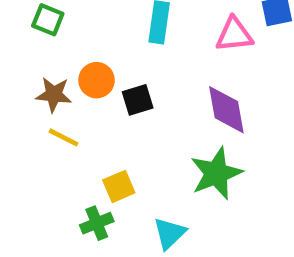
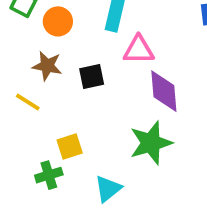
pink triangle: (234, 35) -> (139, 50), moved
orange circle: (97, 80) -> (58, 21), moved
brown star: (54, 95) -> (47, 66), moved

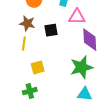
yellow line: (28, 102) -> (24, 43), moved, turned 64
green cross: (49, 175) -> (30, 91), moved
cyan triangle: (108, 189) -> (85, 94), moved, turned 42

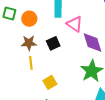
pink triangle: (77, 17) -> (75, 24), turned 48

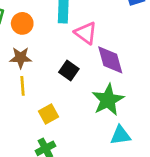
black square: (53, 43) -> (69, 70), moved, turned -32

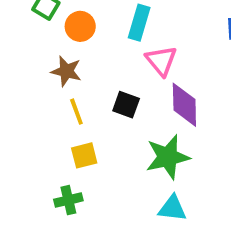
black square: (69, 70) -> (126, 105), turned -30
yellow line: (22, 86) -> (76, 112), moved, turned -30

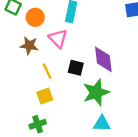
pink triangle: (161, 61) -> (58, 38), moved
black square: (126, 105) -> (76, 68), moved
yellow line: (76, 112) -> (47, 71), moved

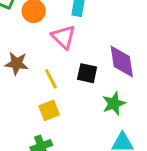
brown star: (29, 46) -> (17, 63), moved
green star: (96, 92) -> (114, 104), size x0.7

